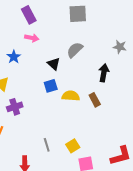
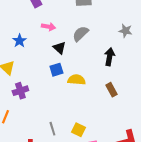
pink arrow: (32, 38) -> (48, 27), moved
brown rectangle: (95, 100) -> (111, 90), moved
yellow square: (73, 146) -> (78, 130), turned -32

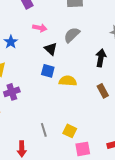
blue square: (56, 70) -> (48, 71), turned 32

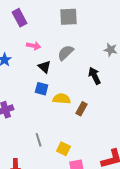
black arrow: (101, 58) -> (95, 76), turned -36
brown rectangle: (103, 91) -> (82, 109), moved, turned 56
gray line: (44, 130) -> (39, 140), moved

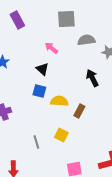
pink arrow: (34, 46) -> (51, 48), moved, turned -152
gray semicircle: (66, 53) -> (86, 40), moved, turned 36
yellow square: (64, 149) -> (61, 135), moved

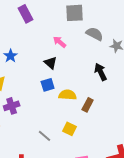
gray semicircle: (86, 40) -> (95, 34), turned 36
blue square: (39, 91) -> (48, 85), turned -32
gray line: (36, 142) -> (45, 136), turned -32

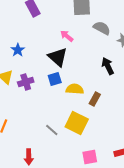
black triangle: (51, 63) -> (58, 57), size x1.5
purple cross: (12, 106) -> (26, 82), moved
yellow square: (70, 129) -> (77, 123), size x1.6

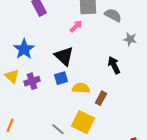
gray semicircle: (102, 28) -> (113, 15), moved
pink arrow: (67, 36) -> (76, 26), moved, turned 96
blue star: (18, 50) -> (24, 49), size x1.5

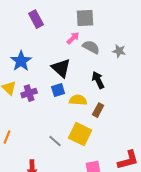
gray semicircle: (113, 15) -> (91, 47), moved
gray star: (130, 39) -> (119, 51), moved
black arrow: (114, 65) -> (98, 80), moved

